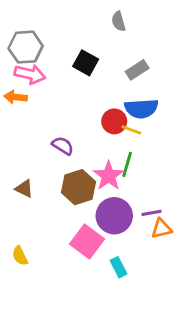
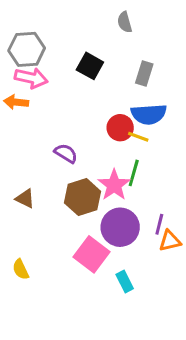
gray rectangle: (137, 70) -> (144, 73), turned -40
purple line: (151, 213) -> (159, 224), turned -66

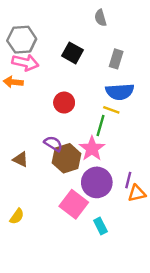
red circle: (120, 128) -> (64, 103), moved
purple semicircle: (66, 153) -> (53, 144), moved
green line: (134, 173) -> (100, 126), moved
yellow semicircle: (21, 269) -> (17, 216), turned -119

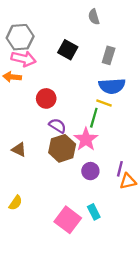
red circle: (64, 103) -> (46, 98), moved
purple semicircle: (53, 144) -> (58, 126), moved
purple circle: (97, 182) -> (90, 171), size x0.6
pink square: (74, 204) -> (68, 220), moved

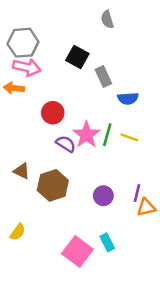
gray rectangle: (109, 55) -> (103, 76), moved, turned -42
blue semicircle: (112, 86) -> (128, 98), size x0.7
yellow line: (104, 103) -> (129, 137), moved
pink star: (86, 139) -> (86, 135), moved
brown hexagon: (62, 148) -> (53, 185), moved

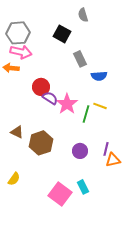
black square: (77, 57) -> (62, 34), moved
green line: (107, 135) -> (86, 114), moved
purple semicircle: (66, 144) -> (50, 98), moved

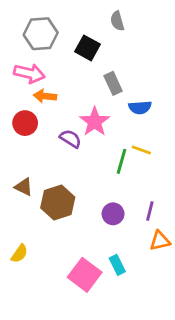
gray hexagon: (18, 33) -> (41, 34), moved
orange arrow: (11, 68) -> (45, 96), moved
red circle: (41, 87) -> (25, 123), moved
pink star: (67, 104) -> (95, 122), moved
orange triangle: (113, 160) -> (160, 241), moved

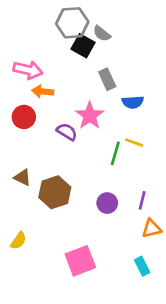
gray semicircle: (117, 21) -> (102, 34), moved, turned -36
gray hexagon: (41, 34) -> (72, 23), moved
cyan rectangle: (117, 265) -> (142, 266), moved
pink square: (85, 275) -> (80, 261), turned 32

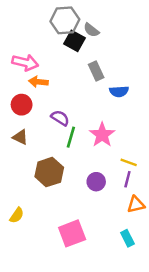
pink star: (90, 116) -> (102, 135), moved
yellow line: (134, 143) -> (129, 162), moved
green line: (115, 153) -> (71, 137), moved
brown triangle: (22, 177) -> (20, 137), moved

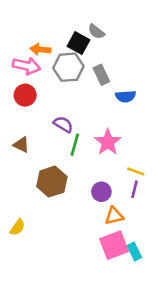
gray hexagon: (65, 20) -> (68, 67), moved
orange arrow: (38, 82) -> (40, 49), moved
red circle: (22, 105) -> (25, 95), moved
orange triangle: (136, 205) -> (114, 216), moved
pink square: (72, 233) -> (114, 245), moved

